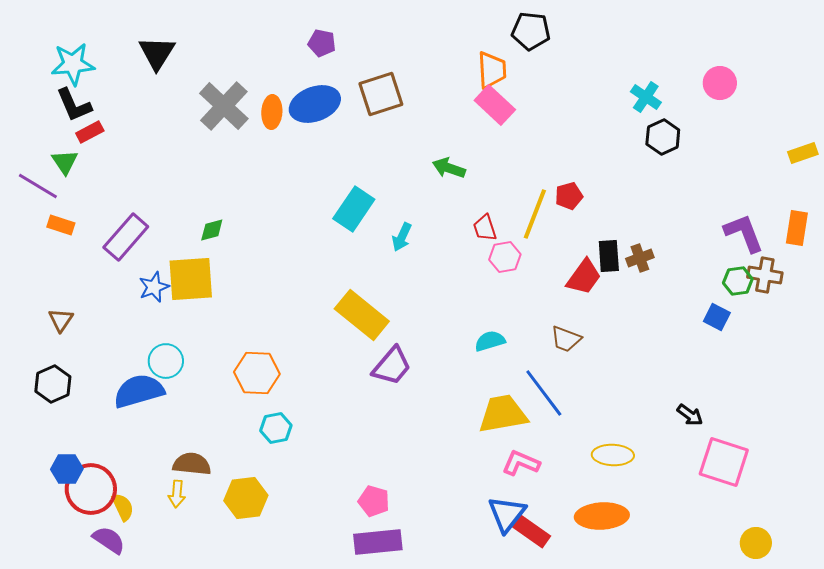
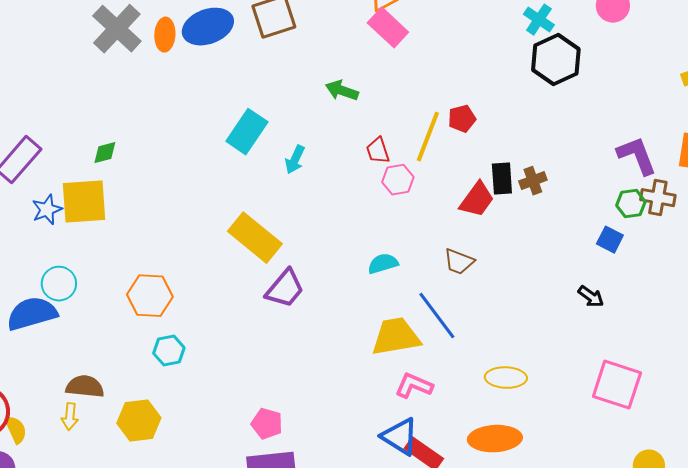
black hexagon: (663, 137) -> (556, 60), size x1.4
black arrow: (690, 415) -> (591, 297), moved
blue triangle: (507, 514) -> (400, 437), turned -36

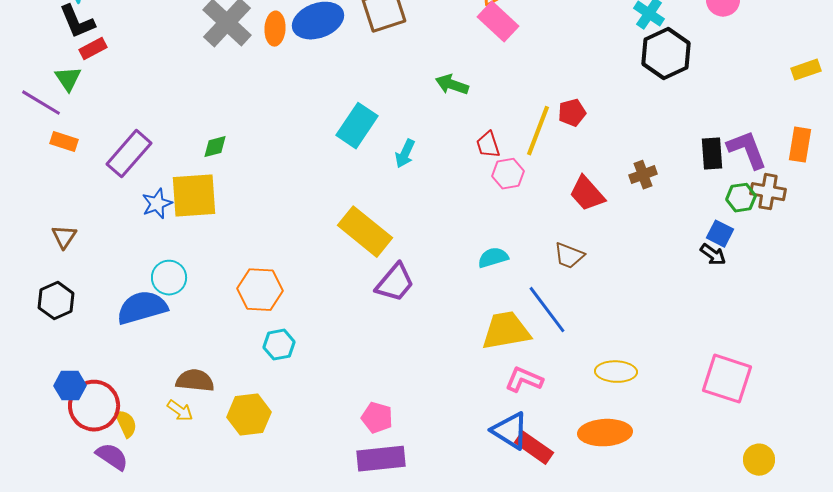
black rectangle: (502, 179) -> (712, 154), moved
red trapezoid: (477, 200) -> (587, 194), turned 102
black arrow: (591, 297) -> (713, 255), moved
yellow arrow: (70, 417) -> (180, 411), turned -60

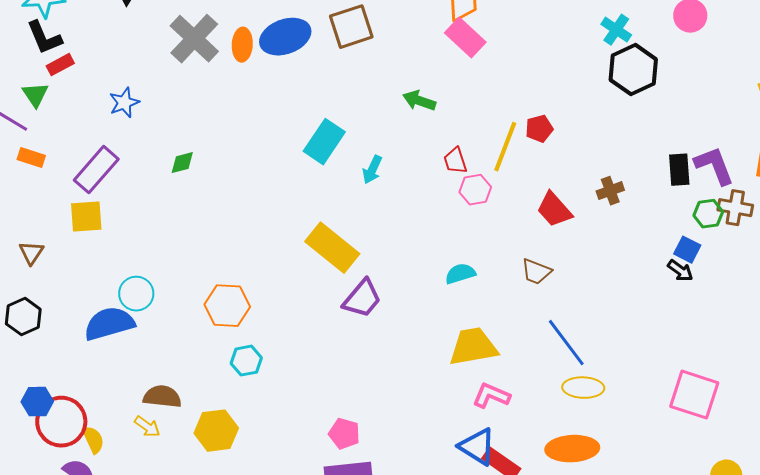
yellow square: (194, 196) -> (86, 217), moved, size x0.7
blue star: (157, 204) -> (124, 103), moved
blue line: (547, 310) -> (566, 343), moved

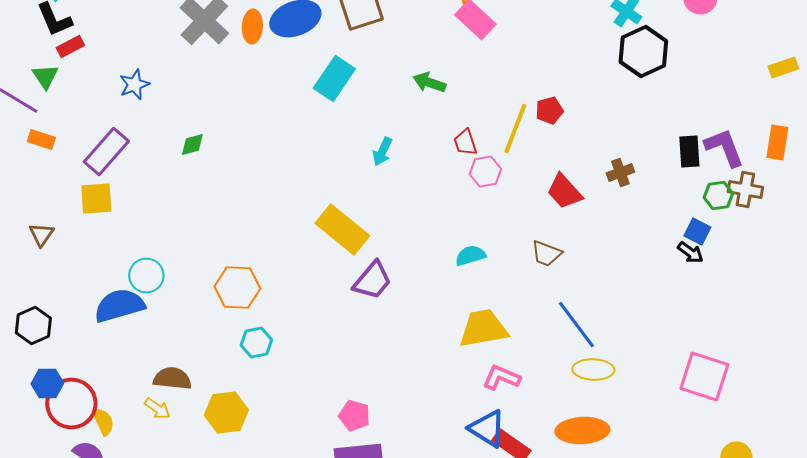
cyan rectangle: (324, 142) -> (334, 78), moved
black hexagon: (23, 317) -> (33, 326), moved

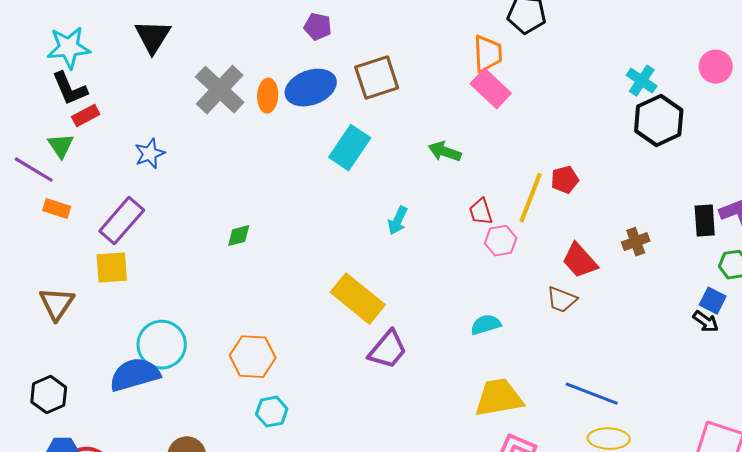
green diamond: (192, 144) -> (239, 236), moved
brown triangle: (41, 234) -> (57, 304), size x1.4
brown trapezoid: (546, 254) -> (562, 300), moved
cyan circle: (146, 276) -> (162, 345), size x1.4
blue line: (576, 324) -> (592, 394), turned -32

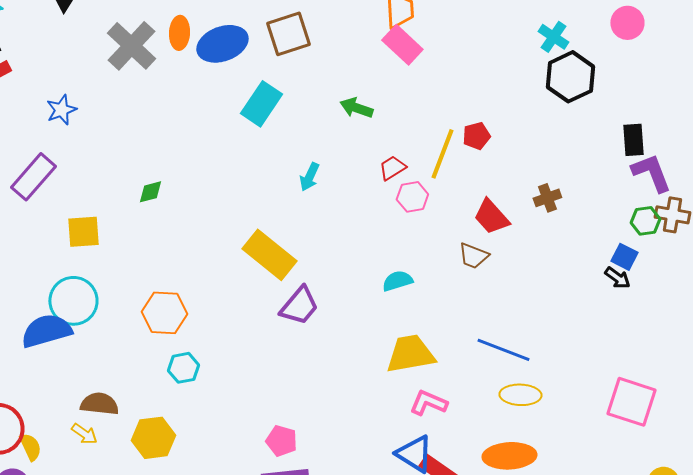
orange ellipse: (268, 96) -> (179, 33), moved
red trapezoid: (481, 212) -> (392, 168), turned 76
black rectangle: (705, 221) -> (633, 140), moved
yellow square: (112, 268) -> (83, 232), moved

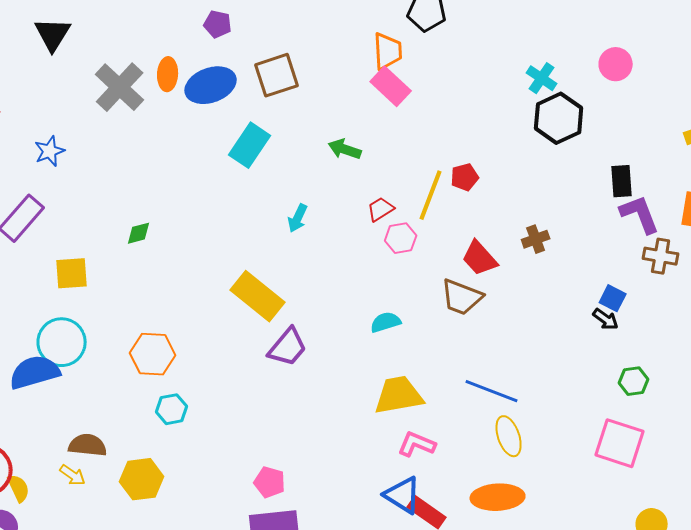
green hexagon: (645, 221) -> (634, 381), moved
brown trapezoid: (473, 256) -> (462, 297), size x1.4
yellow ellipse: (520, 395) -> (509, 436), turned 69

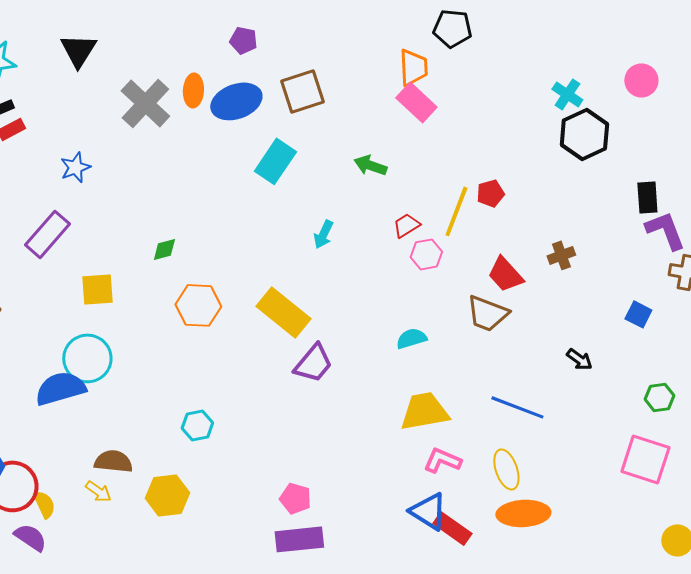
black arrow: (606, 319) -> (579, 359), moved
orange hexagon: (153, 354) -> (198, 305), moved
yellow ellipse: (509, 436) -> (506, 469), moved

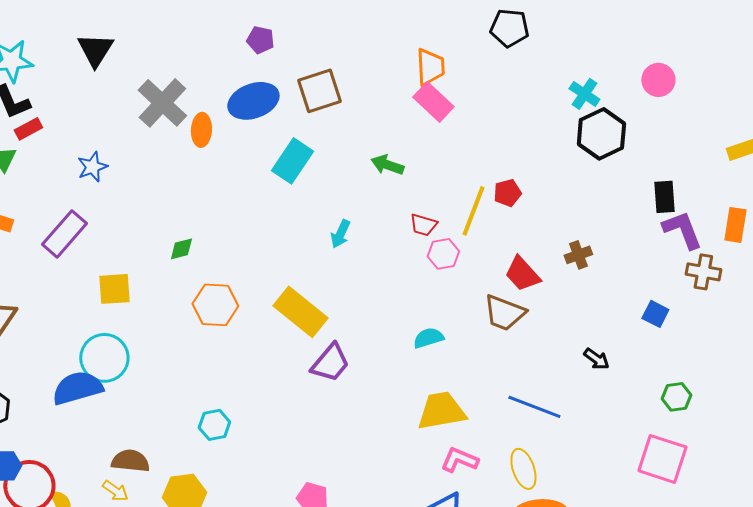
black pentagon: (452, 28) -> (509, 28), moved
orange ellipse: (193, 90) -> (201, 130), moved
red trapezoid: (406, 225) -> (423, 225), turned -132

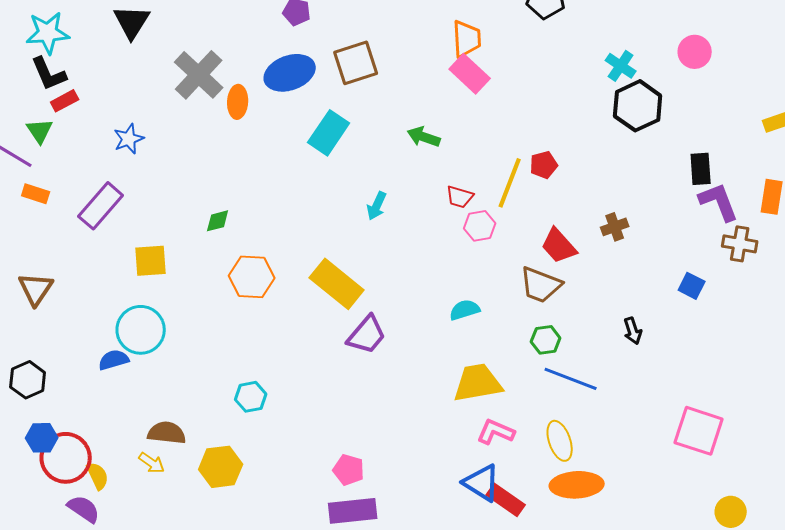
black arrow: (596, 359) -> (633, 331), turned 36
blue semicircle: (77, 388) -> (114, 360), size x0.6
green hexagon: (676, 397) -> (546, 340), moved

